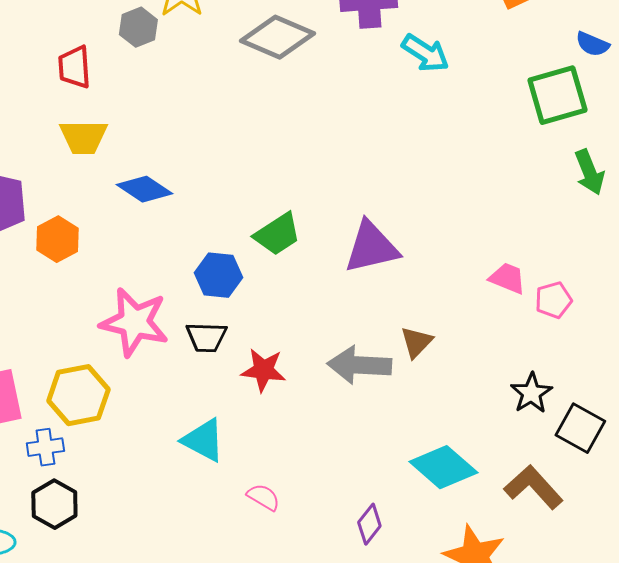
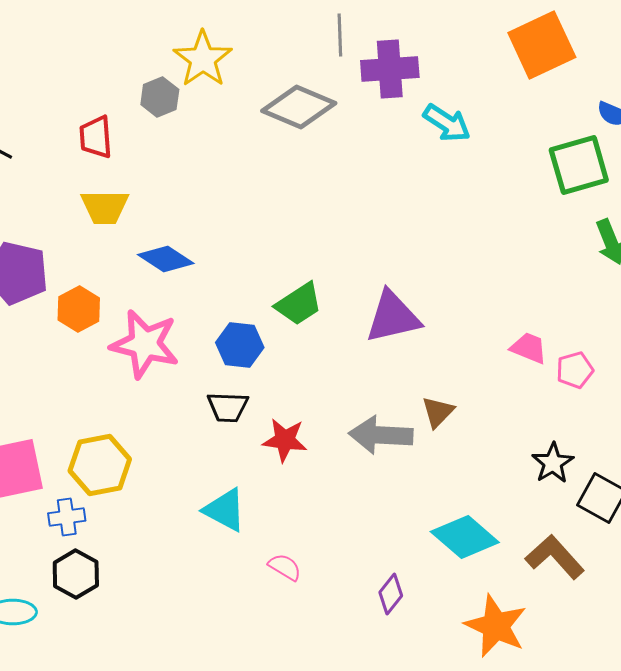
pink star: (134, 322) -> (145, 344), moved

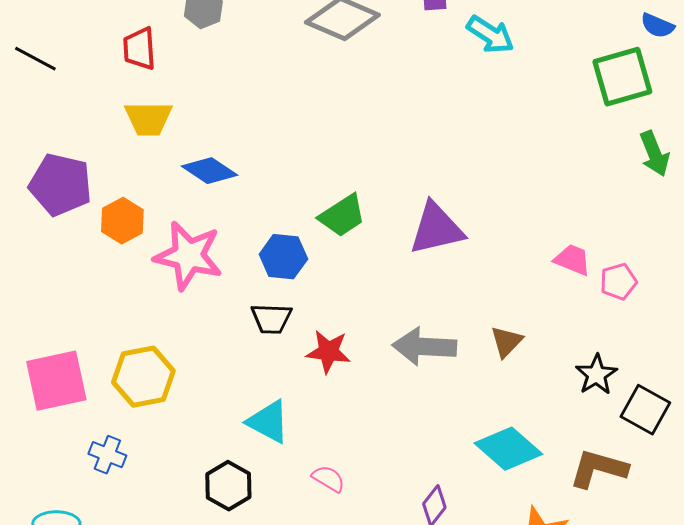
brown triangle: (438, 412) -> (506, 342), moved
blue cross: (67, 517) -> (107, 455), moved, turned 30
brown L-shape: (555, 557) -> (598, 469), turned -32
black hexagon: (76, 574) -> (228, 486), moved

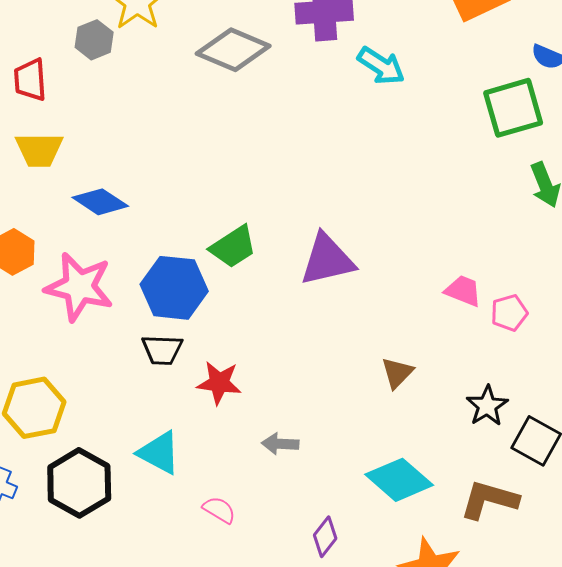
blue hexagon: (283, 257) -> (174, 288), size x1.4
gray arrow: (424, 347) -> (280, 444), moved, size x0.6
black hexagon: (228, 486) -> (79, 483), moved, size x1.4

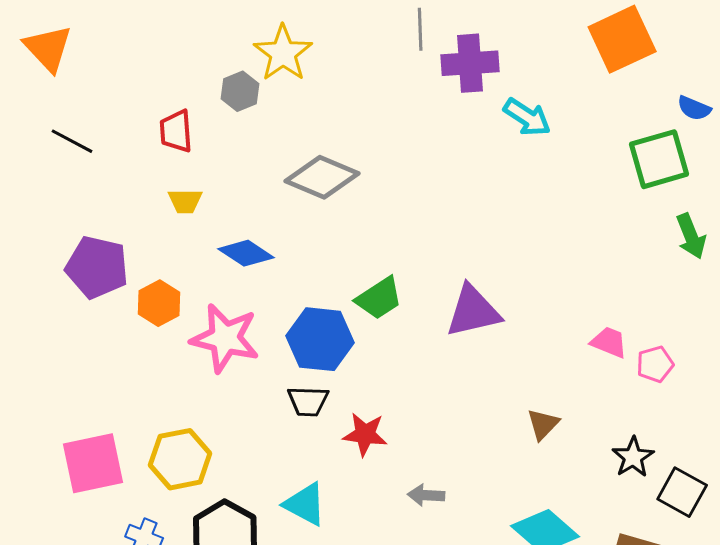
gray diamond: (233, 50) -> (322, 177), moved
yellow trapezoid: (39, 150) -> (185, 201), size x0.7

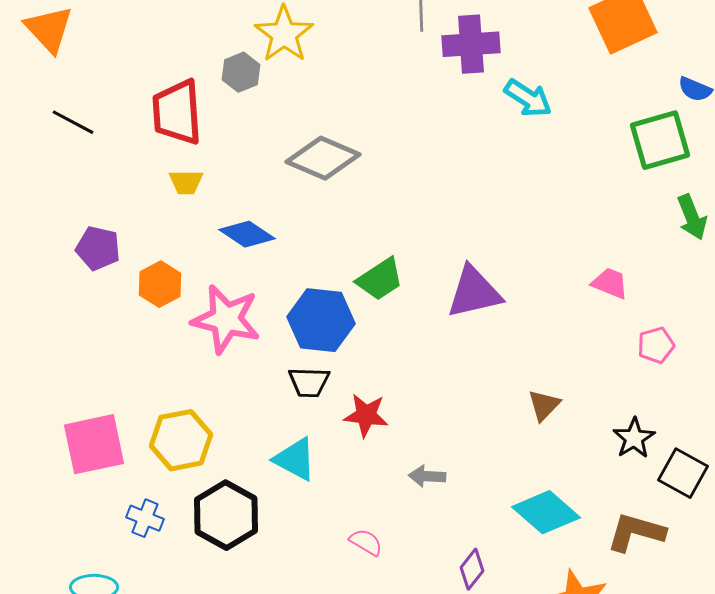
red trapezoid: (176, 131) -> (177, 112), size x1.5
purple pentagon: (97, 267) -> (98, 248), size x0.7
pink trapezoid: (609, 342) -> (610, 283), moved
cyan triangle: (305, 504) -> (295, 459), moved

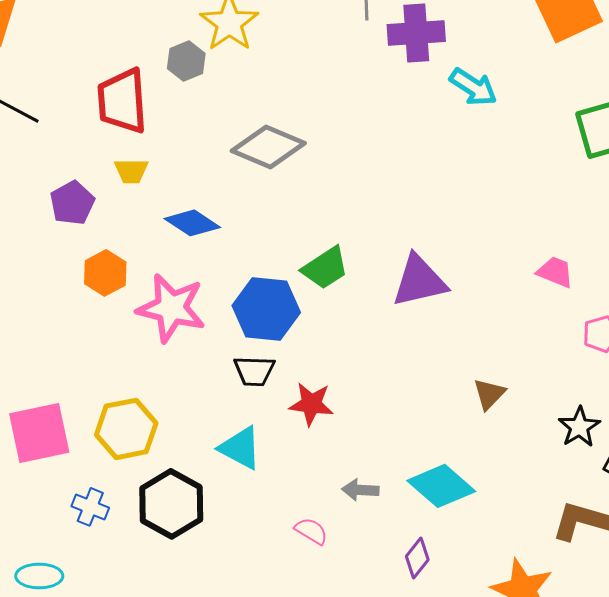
purple pentagon: (98, 248) -> (72, 203), moved, turned 30
gray arrow: (427, 476) -> (360, 490), moved
cyan diamond: (546, 512) -> (441, 486), moved

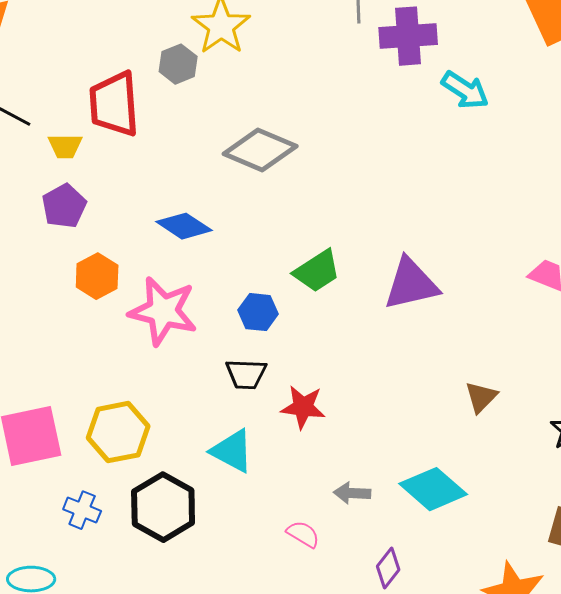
yellow trapezoid: (131, 171) -> (65, 146), moved
blue hexagon: (266, 309) -> (258, 312), size x0.6
purple diamond: (417, 558) -> (388, 568), moved

